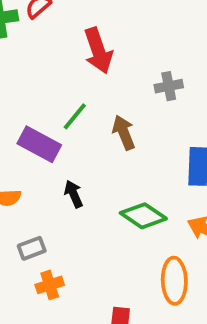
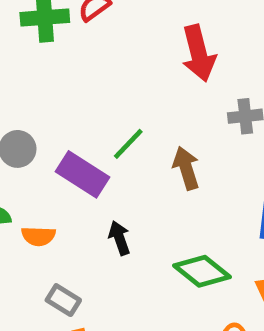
red arrow: (98, 51) -> (199, 53), moved
gray rectangle: (32, 248) -> (63, 300), turned 48

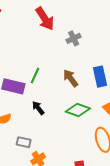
green line: (128, 144) -> (35, 75), moved
brown arrow: (186, 168) -> (71, 78), moved

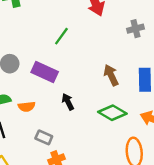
gray cross: (74, 38) -> (135, 29), moved
green line: (35, 75) -> (61, 36), moved

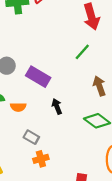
green line: (61, 36) -> (82, 52), moved

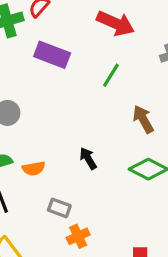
red arrow: (91, 17) -> (116, 23), turned -40
purple rectangle: (38, 77) -> (52, 55), moved

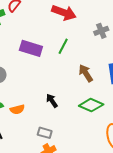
purple rectangle: (52, 55) -> (31, 48), moved
gray rectangle: (59, 208) -> (45, 133), moved

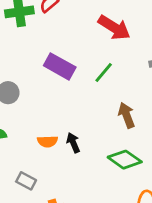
orange semicircle: (17, 109) -> (47, 141), moved
gray rectangle: (45, 133) -> (26, 181), moved

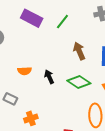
black arrow: (73, 143) -> (49, 77), moved

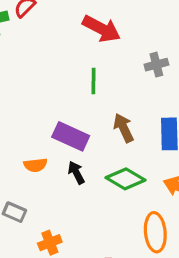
purple rectangle: (32, 18) -> (71, 136), moved
green line: (62, 22) -> (94, 81), turned -35

